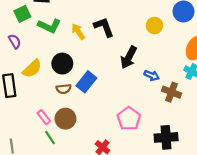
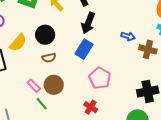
black arrow: (129, 57) -> (88, 23), moved
blue rectangle: (86, 82) -> (84, 49), moved
pink pentagon: (129, 119) -> (100, 78), moved

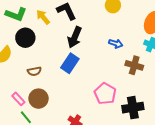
black circle: (45, 35) -> (25, 38), moved
blue arrow: (128, 36) -> (116, 44), moved
pink pentagon: (100, 78) -> (105, 94), moved

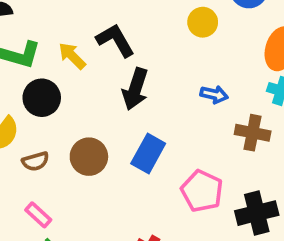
blue rectangle: (70, 63) -> (148, 154), moved
brown semicircle: (34, 71) -> (35, 161), moved
brown circle: (39, 99) -> (89, 157), moved

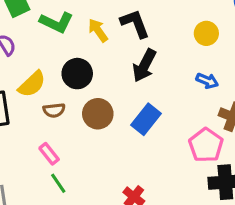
yellow circle: (203, 22) -> (206, 33), moved
black circle: (42, 98) -> (77, 74), moved
pink pentagon: (202, 191) -> (206, 145), moved

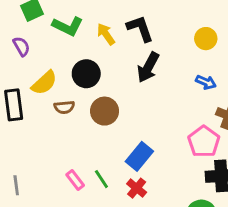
blue rectangle: (146, 119) -> (139, 156), moved
pink rectangle: (49, 154) -> (75, 180), moved
green line: (58, 183) -> (101, 179), moved

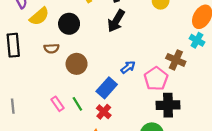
blue arrow: (206, 82) -> (128, 67), moved, turned -64
yellow semicircle: (44, 83) -> (39, 16), moved
brown circle: (105, 111) -> (77, 64), moved

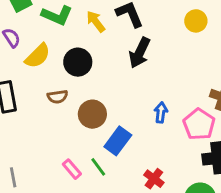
blue arrow: (128, 67) -> (161, 112), turned -40
blue rectangle: (107, 88) -> (118, 141), moved
red cross: (104, 112) -> (154, 179), moved

